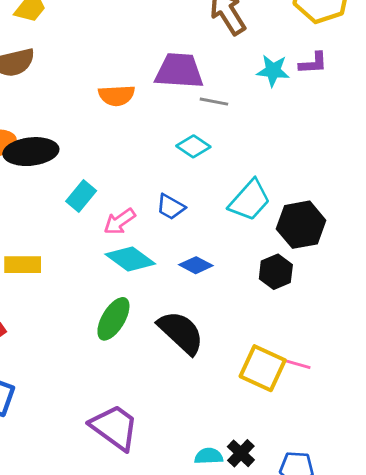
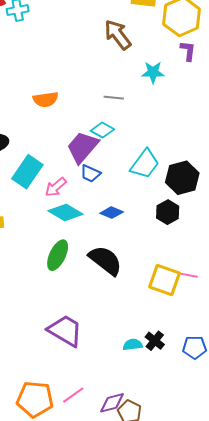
purple L-shape: (313, 63) -> (188, 51), moved, turned -75
purple trapezoid: (179, 71) -> (82, 147), moved, turned -48
cyan rectangle: (81, 196) -> (27, 172), size x1.5

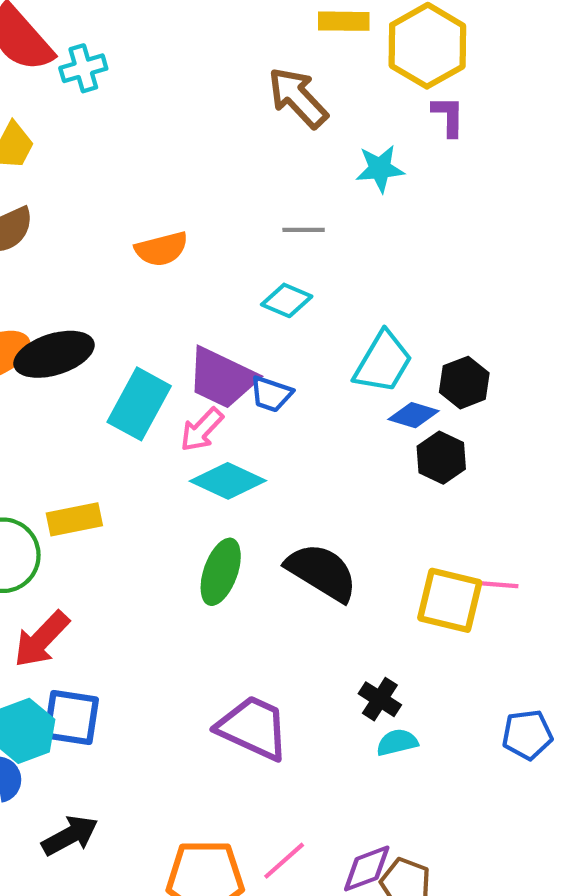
purple trapezoid: (82, 147) -> (222, 378), moved, turned -99
black hexagon: (182, 178) -> (464, 383), size x0.7
blue diamond: (112, 213) -> (413, 415), moved
black cross: (155, 341) -> (380, 699), moved

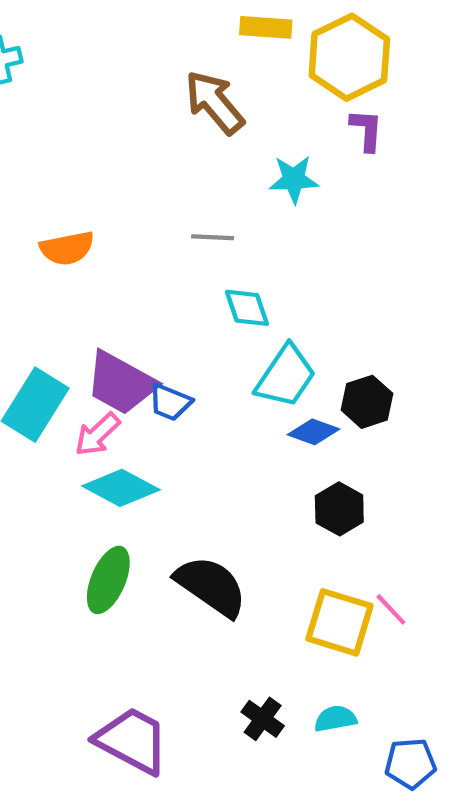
cyan diamond: (287, 300) -> (247, 308), moved, turned 45
black hexagon: (441, 458) -> (339, 509), moved
pink line: (499, 585) -> (391, 609), turned 39
cyan semicircle: (397, 742) -> (335, 719), moved

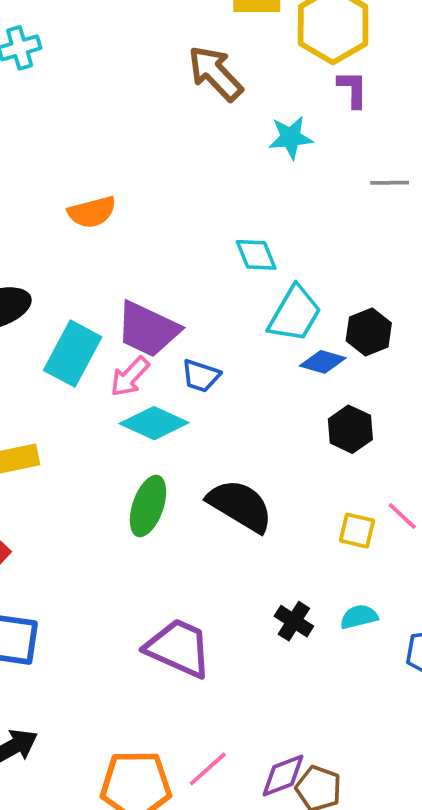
gray line: (213, 237) -> (390, 183), moved
blue trapezoid: (170, 402) -> (201, 376), moved
yellow square: (340, 622) -> (357, 531), size x0.6

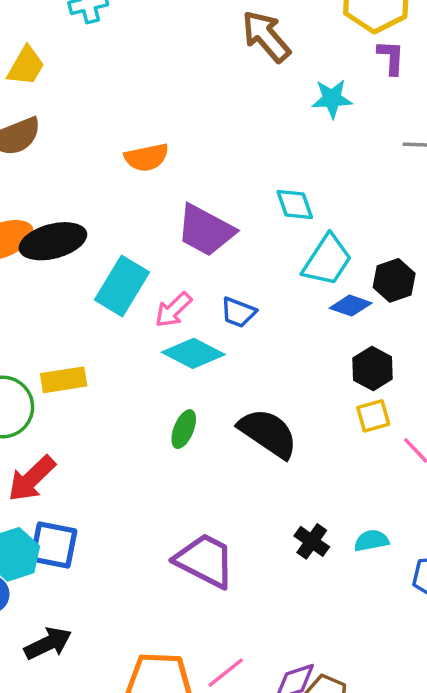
purple trapezoid: (148, 329) -> (206, 230), moved
green ellipse: (148, 506) -> (184, 429), size x0.7
yellow square: (357, 531) -> (373, 416), moved, turned -32

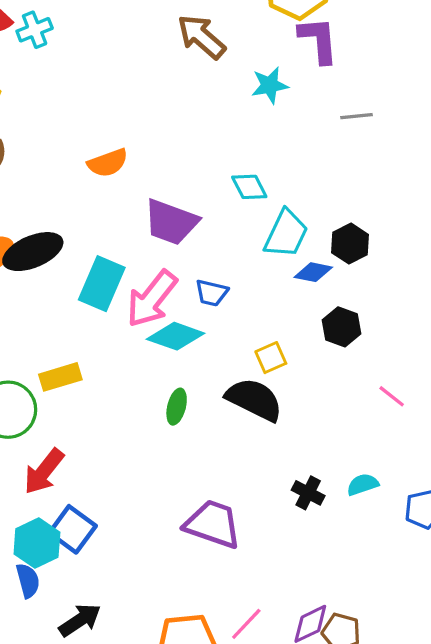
purple L-shape: (391, 57) -> (318, 40), size x1.5
pink arrow: (173, 310) -> (152, 299), size x1.6
yellow square: (373, 416) -> (271, 358), moved
blue square: (54, 545) -> (73, 529), turned 33

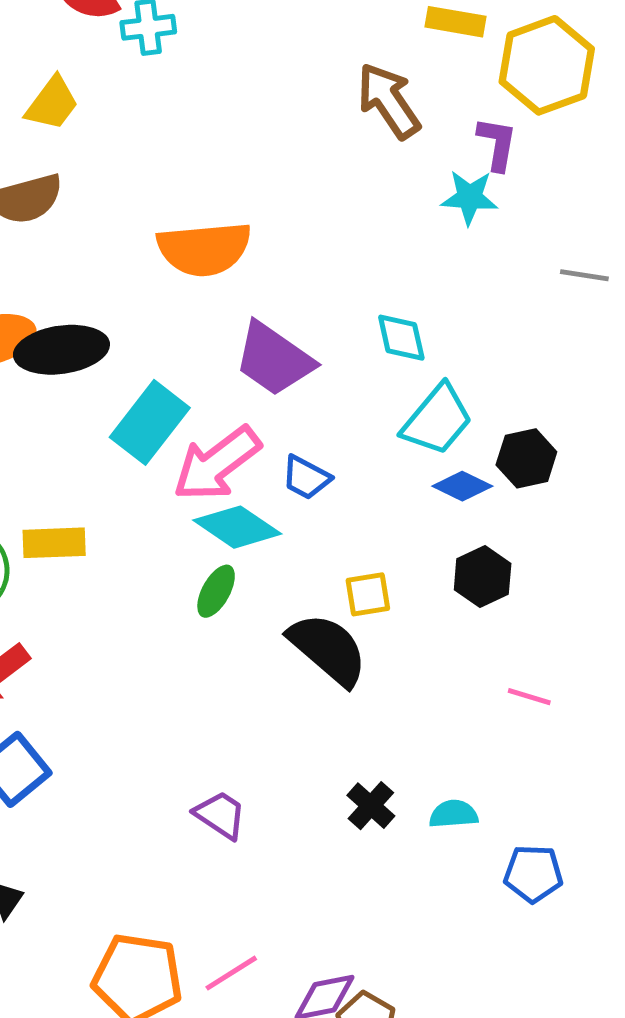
purple L-shape: (318, 40) -> (497, 144), moved, size x0.7
orange semicircle: (108, 163) -> (204, 249), size x1.5
pink line: (392, 396) -> (529, 697), turned -36
green ellipse: (177, 407) -> (216, 591), moved
purple trapezoid: (213, 524) -> (220, 815), size x0.6

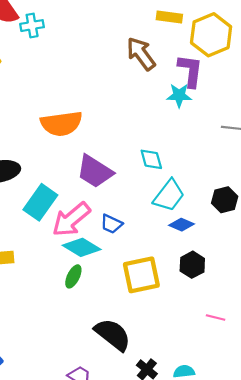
purple L-shape: (497, 144) -> (190, 71), size x1.4
black hexagon: (526, 458) -> (225, 200), moved
yellow square: (368, 594) -> (141, 275), size x1.8
black semicircle: (328, 649) -> (113, 335), moved

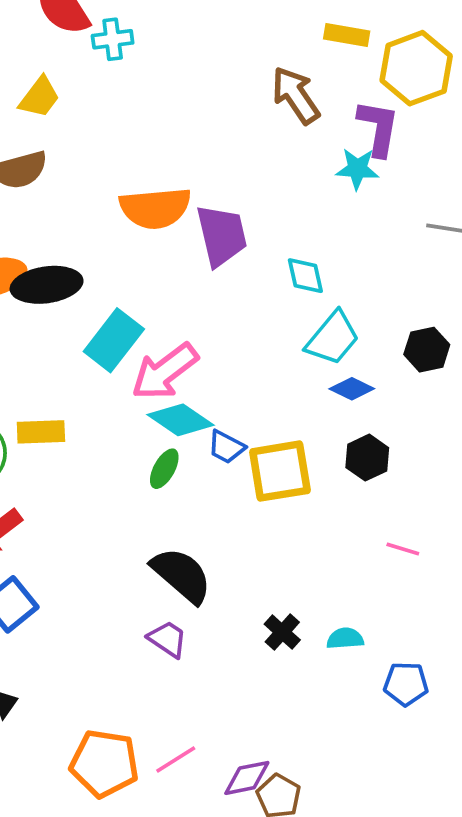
purple trapezoid: (95, 171) -> (222, 235), moved, turned -138
blue trapezoid: (111, 224) -> (226, 447), moved
black semicircle: (113, 335) -> (182, 575), moved

